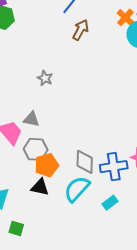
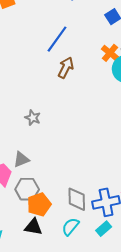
gray triangle: (31, 119) -> (21, 159), turned -30
cyan semicircle: (77, 189) -> (70, 227), size x0.7
cyan rectangle: (110, 203) -> (104, 229), moved

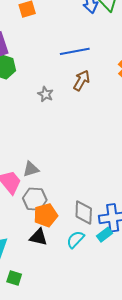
blue line: (57, 39) -> (75, 51), turned 40
gray star: (33, 118) -> (45, 94), moved
cyan rectangle: (104, 229) -> (104, 235), moved

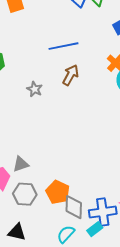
orange pentagon: (46, 215) -> (58, 192), moved, turned -30
black triangle: (38, 237) -> (17, 232), moved

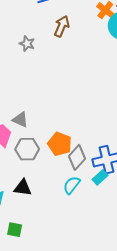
gray triangle: (21, 164) -> (20, 120), turned 48
gray diamond: (74, 207) -> (77, 157), turned 45

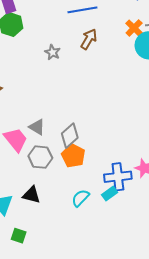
gray diamond: (77, 157) -> (70, 136), moved

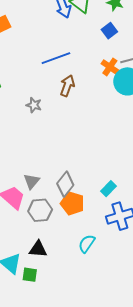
gray triangle: (37, 127) -> (32, 181), turned 48
cyan rectangle: (110, 194) -> (109, 189), moved
green square: (19, 236) -> (30, 275), moved

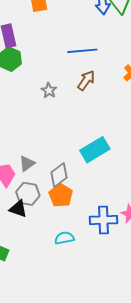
cyan rectangle: (109, 189) -> (95, 150), moved, size x1.8
cyan semicircle: (87, 244) -> (64, 238), turned 30
black triangle: (38, 249) -> (18, 209), moved

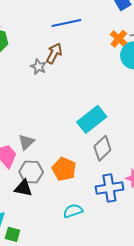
brown arrow: (86, 80) -> (54, 53), moved
gray diamond: (59, 175) -> (102, 148), moved

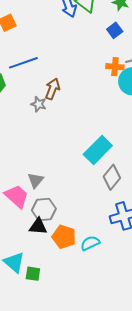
blue line: (66, 23) -> (23, 63), moved
orange cross: (119, 39) -> (115, 67), turned -30
orange pentagon: (64, 169) -> (64, 237), moved

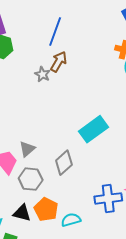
blue line: (23, 63) -> (55, 32), moved, turned -60
gray diamond: (112, 177) -> (64, 163), moved
black triangle: (38, 226) -> (22, 213), moved

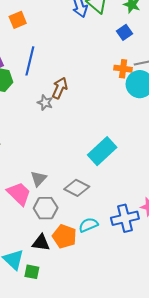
blue line: (55, 32) -> (30, 61), moved
gray diamond: (64, 163) -> (77, 188), turned 75
cyan semicircle: (71, 220) -> (88, 225), moved

